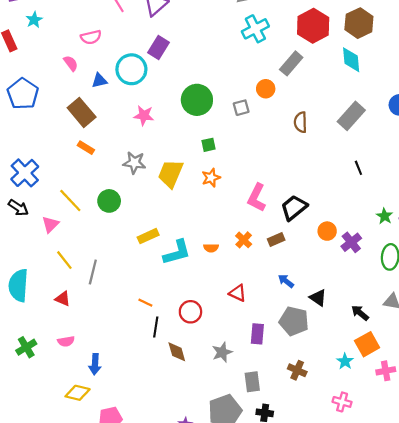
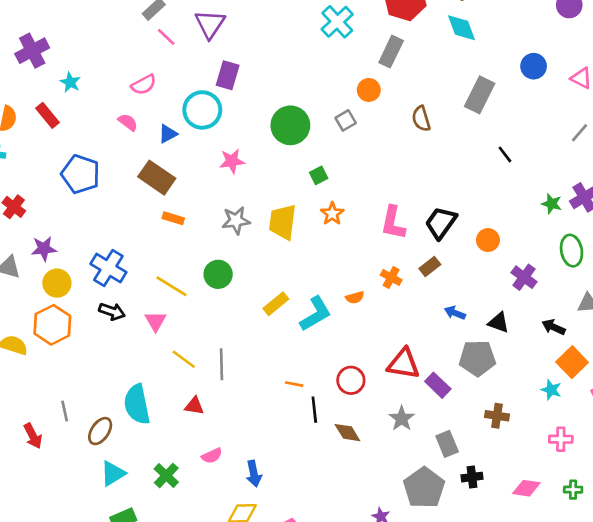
purple cross: (351, 242) -> (524, 277), moved
red triangle: (238, 293) -> (404, 364), moved, size x1.5
purple rectangle: (257, 334) -> (438, 385), turned -36

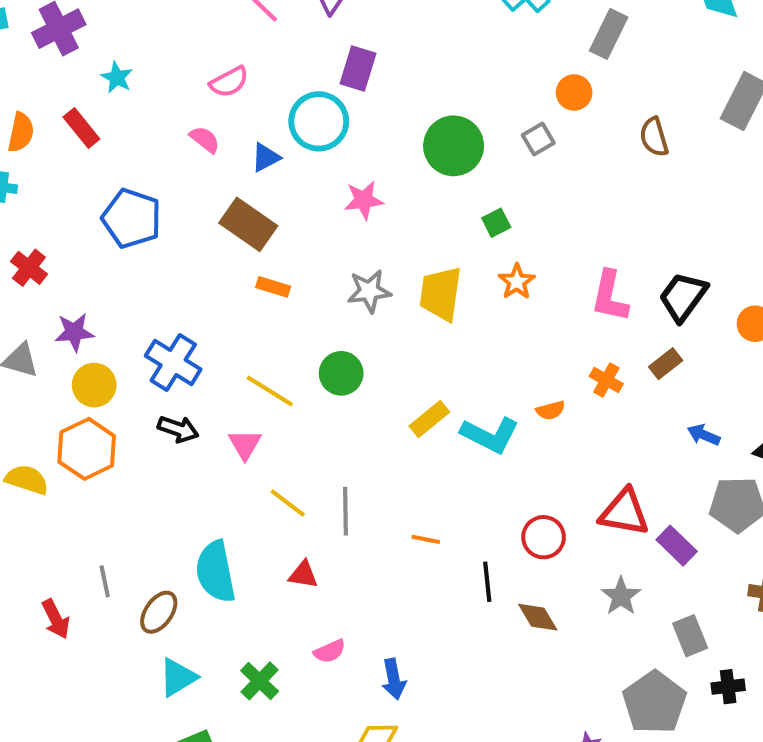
cyan L-shape: (316, 314) -> (490, 435), turned 57
orange line: (294, 384) -> (426, 539), moved

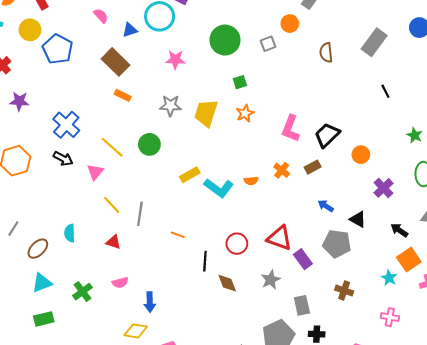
yellow circle: (94, 385) -> (30, 30), moved
cyan semicircle: (216, 572) -> (70, 233), size x0.6
gray line: (105, 581) -> (13, 229), turned 35

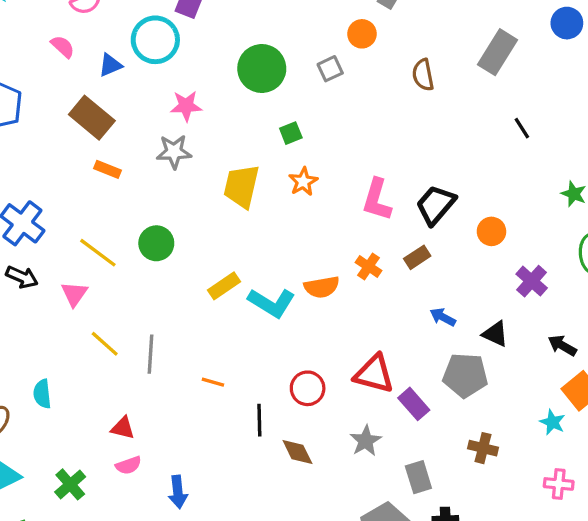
gray star: (170, 106) -> (174, 152), moved
orange semicircle: (251, 181) -> (322, 287), size x1.5
red triangle: (113, 242) -> (123, 428), moved

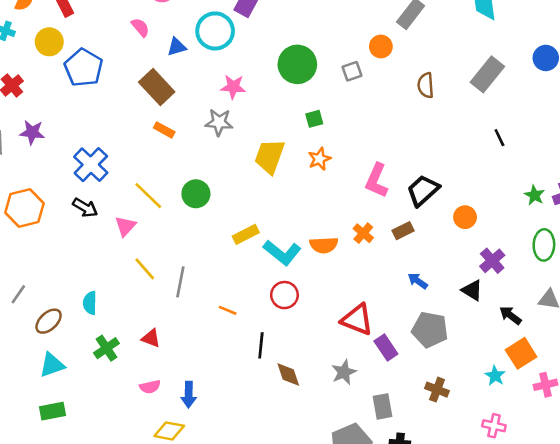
black triangle: (495, 334) -> (472, 290), moved
red circle: (308, 388) -> (284, 295), moved
pink semicircle: (128, 465) -> (150, 387), moved
green cross: (70, 484) -> (106, 348), moved

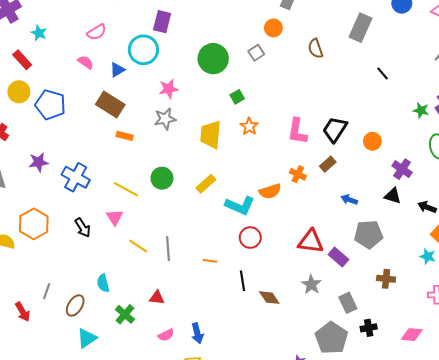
purple star: (32, 132) -> (39, 162), moved
black arrow: (85, 208) -> (83, 228), moved, turned 42
yellow rectangle: (246, 234) -> (206, 184), moved

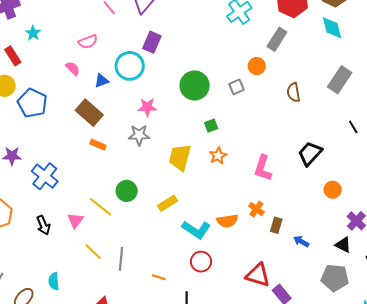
black trapezoid: (335, 129) -> (310, 154), moved
brown rectangle: (328, 164) -> (276, 225), moved, turned -42
yellow line: (126, 189) -> (100, 207), moved
gray pentagon: (368, 234) -> (335, 278), moved

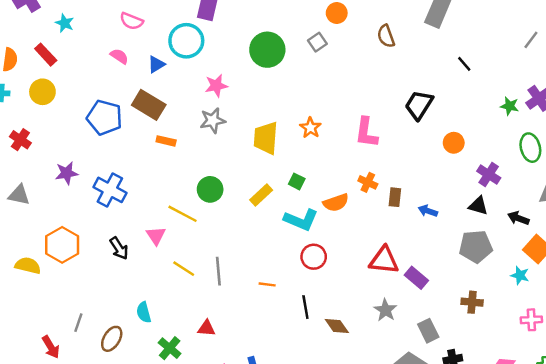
pink semicircle: (88, 42) -> (131, 21), turned 54
blue pentagon: (32, 103) -> (104, 118), moved
green square: (211, 126) -> (297, 181), moved, turned -32

